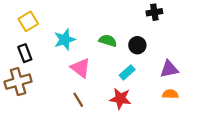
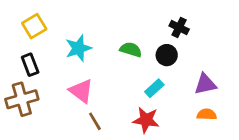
black cross: (154, 12) -> (179, 27), moved, turned 35
pink triangle: (81, 68) -> (81, 91), moved

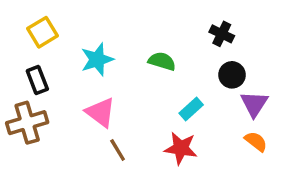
black circle: (167, 55) -> (232, 75), moved
purple triangle: (205, 84) -> (254, 104), turned -45
orange semicircle: (207, 114) -> (256, 141), turned 36

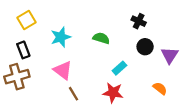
purple triangle: (254, 104) -> (170, 55), moved

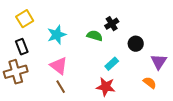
black cross: (139, 21) -> (112, 24), moved, turned 32
purple triangle: (170, 55) -> (159, 62), moved
brown line: (73, 94) -> (61, 87), moved

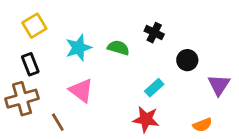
black cross: (112, 24) -> (154, 33), turned -32
green semicircle: (95, 36) -> (118, 48), moved
orange semicircle: (150, 83) -> (202, 125), moved, turned 120
brown line: (61, 87) -> (58, 122), moved

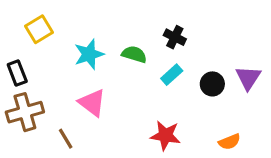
black circle: (187, 60) -> (212, 84), moved
black rectangle: (30, 64) -> (17, 73), moved
purple triangle: (219, 85) -> (248, 78), moved
cyan rectangle: (154, 88) -> (172, 75), moved

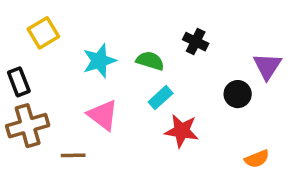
cyan rectangle: (172, 75) -> (161, 98), moved
purple triangle: (248, 78) -> (267, 66), moved
red star: (165, 135) -> (182, 131), moved
brown line: (66, 139) -> (73, 155), turned -60

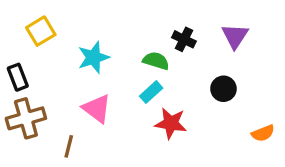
green semicircle: (150, 61) -> (156, 61), moved
purple triangle: (267, 66) -> (235, 36), moved
brown line: (73, 155) -> (69, 146), turned -75
orange semicircle: (257, 159) -> (263, 133), moved

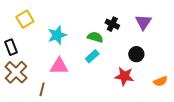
pink triangle: (97, 108) -> (59, 66), turned -36
brown cross: (26, 118) -> (16, 72), turned -30
red star: (171, 123) -> (124, 76), moved

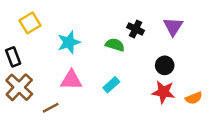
cyan rectangle: (92, 56) -> (111, 85), moved
red star: (124, 76) -> (163, 92), moved
brown line: (42, 89) -> (51, 108), turned 48

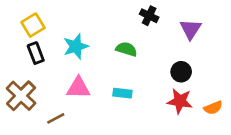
black cross: (136, 29) -> (149, 16), moved
black rectangle: (13, 57) -> (36, 53), moved
cyan rectangle: (111, 85) -> (122, 93), turned 49

